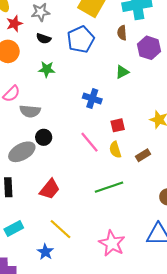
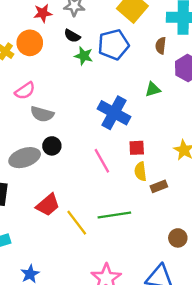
green star: (47, 69) -> (84, 56), moved
blue cross: (92, 98) -> (114, 113), size x1.5
yellow semicircle: (115, 150) -> (140, 171), moved
yellow line: (61, 229) -> (77, 223), moved

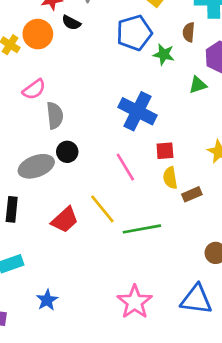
black semicircle: (72, 36) -> (71, 23), moved
green star: (84, 56) -> (164, 54), moved
green triangle: (153, 89) -> (198, 85), moved
gray semicircle: (42, 114) -> (55, 115), turned -110
yellow line: (77, 223) -> (102, 209), moved

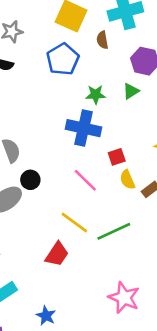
brown semicircle: (189, 32) -> (102, 40), moved
green star: (164, 54) -> (96, 95), moved
red trapezoid: (65, 220) -> (57, 254), moved

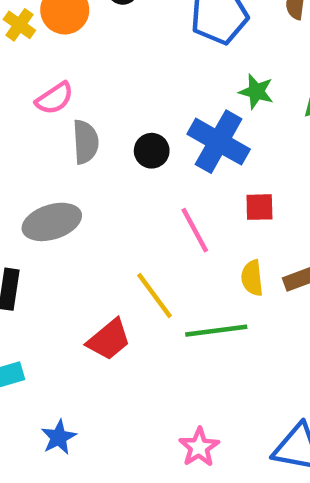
black circle: (30, 180) -> (152, 151), moved
yellow semicircle: (127, 180) -> (252, 278), moved
pink star: (124, 298) -> (199, 447), size x0.7

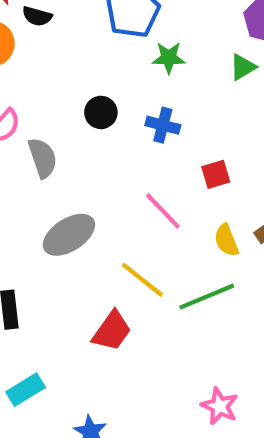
green star: (256, 92) -> (169, 58), moved
blue cross: (219, 142) -> (163, 125), size x0.6
black circle: (152, 151) -> (101, 112), moved
gray ellipse: (52, 222) -> (69, 235), moved

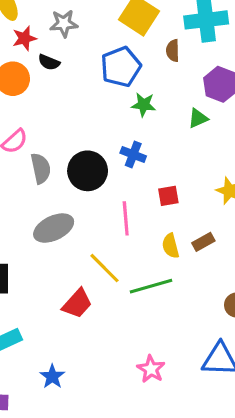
black circle: (101, 112) -> (88, 171), moved, size x1.6
pink line: (163, 211) -> (126, 218), turned 32

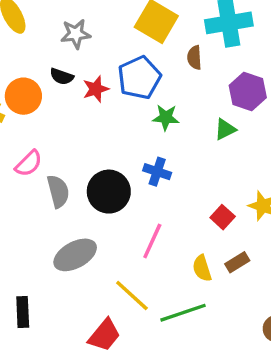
red star: (24, 38) -> (96, 89), moved
red square: (168, 196) -> (223, 217), moved, turned -35
pink line: (126, 218) -> (152, 241), turned 32

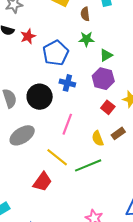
blue pentagon: (139, 78) -> (56, 53), moved
purple hexagon: (248, 91) -> (103, 79), moved
green star: (166, 117) -> (86, 39), moved

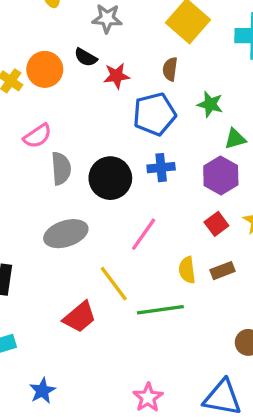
brown semicircle: (85, 14) -> (170, 69), moved
blue cross: (67, 83) -> (161, 168), turned -35

